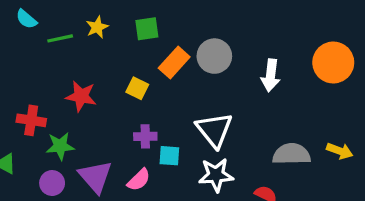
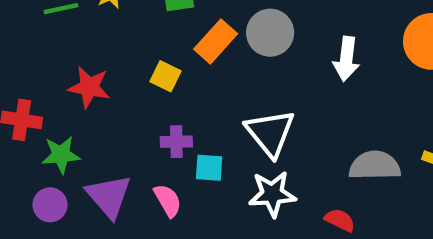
pink semicircle: (139, 180) -> (168, 200), turned -75

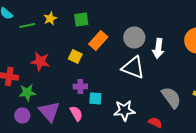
gray circle: (270, 33) -> (134, 37), moved
white triangle: (270, 133) -> (133, 67), moved, turned -30
gray semicircle: (375, 166) -> (171, 97), turned 55

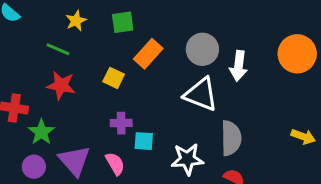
green line: (27, 25) -> (58, 49), moved, turned 35
green star: (27, 92) -> (41, 132), turned -30
gray semicircle: (171, 97) -> (231, 138), moved, turned 35

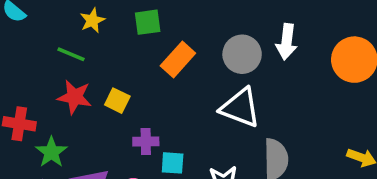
white arrow: (239, 66) -> (287, 42), moved
yellow square: (114, 78) -> (117, 101), moved

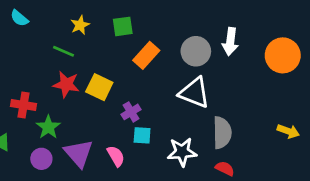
yellow square: (117, 101) -> (99, 87), size x1.4
purple cross: (146, 142) -> (131, 112), moved, turned -30

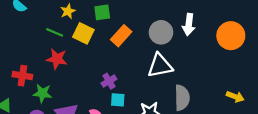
yellow square: (99, 87) -> (83, 33), moved
white triangle: (194, 93) -> (160, 66), turned -32
green star: (48, 127) -> (42, 93), turned -30

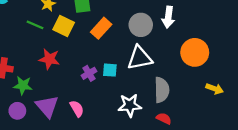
orange circle: (231, 36) -> (195, 52), moved
red star: (57, 59) -> (49, 59), moved
cyan square: (118, 100) -> (110, 70), moved

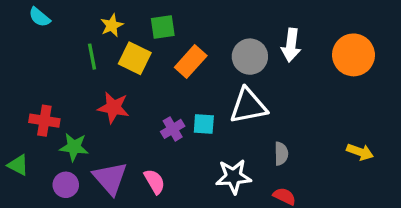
green line: (35, 25) -> (92, 57), turned 56
orange circle: (195, 52) -> (353, 55), moved
gray semicircle: (162, 90) -> (281, 154), size x0.6

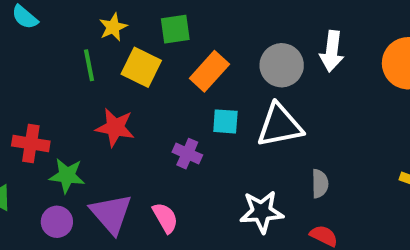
cyan square: (204, 124) -> (225, 121), moved
purple cross: (173, 129) -> (187, 154), turned -35

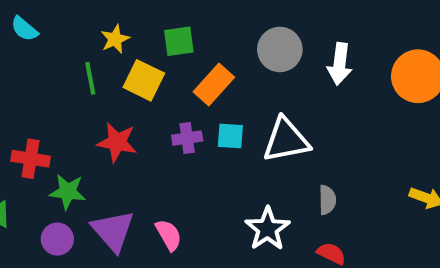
gray circle: (282, 65) -> (280, 49), moved
purple cross: (187, 154) -> (187, 138), moved, turned -32
white star: (262, 212) -> (267, 229), turned -30

